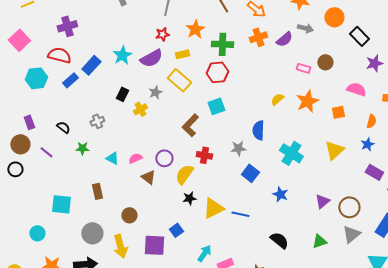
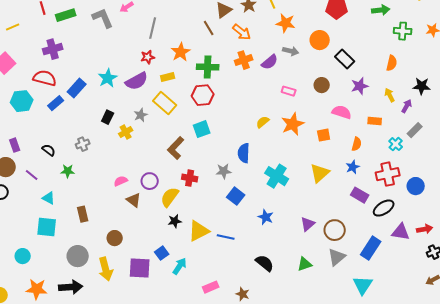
brown circle: (325, 62) -> (322, 85), moved
cyan triangle: (112, 158) -> (49, 198), moved
cyan arrow: (204, 253) -> (180, 266), moved

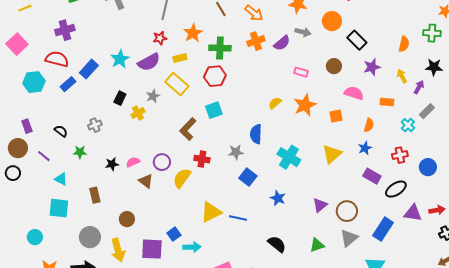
green cross: (403, 31) -> (432, 33), moved
red cross: (388, 174) -> (400, 155), size x0.7
black star: (175, 221) -> (112, 164), moved
cyan arrow: (180, 266) -> (192, 247), turned 54

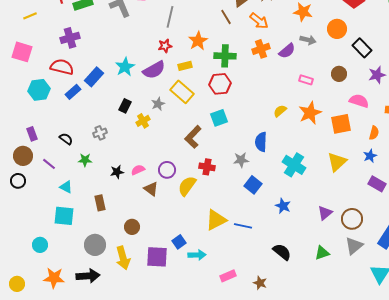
pink square: (17, 44) -> (22, 52), turned -30
orange square: (336, 116) -> (341, 124), size x1.5

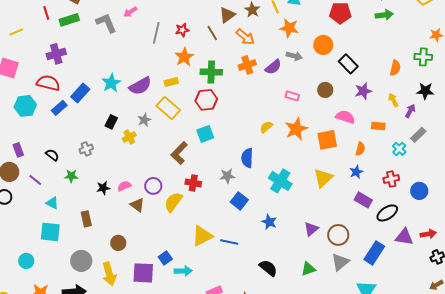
red star: (165, 46) -> (182, 30), moved

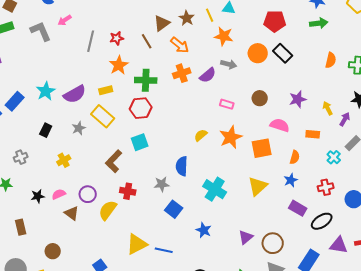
black rectangle: (348, 64) -> (283, 53), moved
orange semicircle: (395, 68) -> (331, 60), moved
yellow cross: (129, 137) -> (64, 160), moved

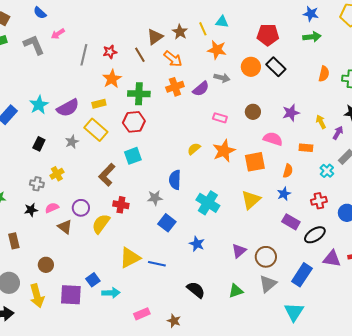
gray cross: (21, 157) -> (37, 184), moved, turned 32

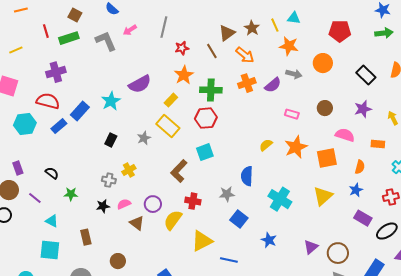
gray line: (84, 55) -> (164, 27), moved
black rectangle: (276, 67) -> (366, 75), moved
yellow rectangle: (99, 104) -> (171, 100), turned -32
purple semicircle: (68, 108) -> (140, 84), moved
yellow triangle: (130, 258) -> (202, 241), moved

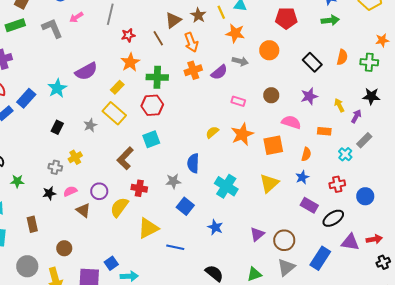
orange arrow: (245, 55) -> (191, 42), turned 30

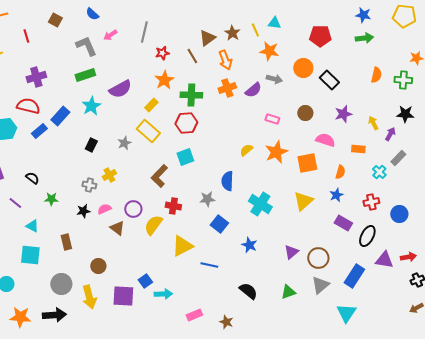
green rectangle: (15, 25) -> (85, 75), moved
black rectangle: (312, 62) -> (329, 80), moved
black ellipse: (333, 218) -> (367, 236), turned -30

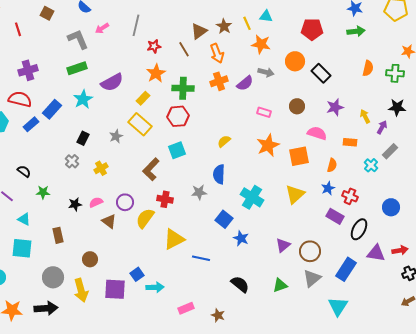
yellow semicircle: (246, 150) -> (224, 141), moved
gray cross: (89, 185) -> (72, 161), moved, turned 32
red cross: (371, 202) -> (350, 196), moved, turned 35
blue square: (219, 224) -> (224, 219), moved

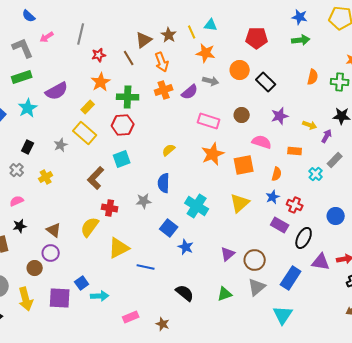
pink rectangle: (264, 112) -> (209, 121), size x1.5
yellow arrow: (365, 116) -> (310, 125), turned 136
pink semicircle: (96, 202) -> (17, 201), moved
purple circle: (125, 202) -> (51, 253), moved
black star: (75, 204) -> (20, 226), moved

